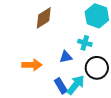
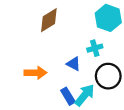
cyan cross: (85, 43) -> (95, 48), turned -32
blue triangle: (66, 57) -> (74, 64), turned 40

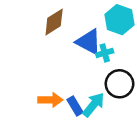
blue triangle: (74, 64) -> (89, 42), moved, size x1.6
orange arrow: (35, 73) -> (50, 100), moved

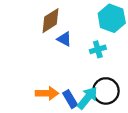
blue triangle: (89, 42) -> (64, 39), moved, size x0.6
black circle: (119, 84) -> (106, 91), moved

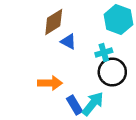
black circle: (106, 91) -> (112, 72), moved
orange arrow: (47, 93) -> (50, 83), moved

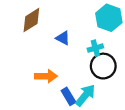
brown diamond: (54, 22) -> (31, 20), moved

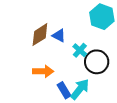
brown diamond: (31, 20) -> (40, 35), moved
cyan cross: (95, 48) -> (80, 50), moved, turned -32

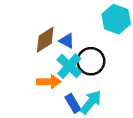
cyan cross: (80, 50) -> (69, 66), moved, size x1.5
black circle: (97, 62) -> (91, 61), moved

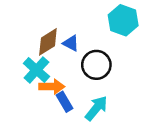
cyan cross: (69, 66) -> (36, 70), moved
blue rectangle: (73, 103) -> (65, 102), moved

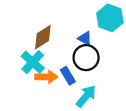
blue triangle: (71, 43) -> (85, 38), moved
blue rectangle: (65, 102) -> (68, 76), moved

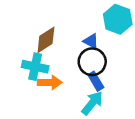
cyan cross: (33, 62) -> (35, 67), turned -30
blue rectangle: (68, 76) -> (96, 81), moved

